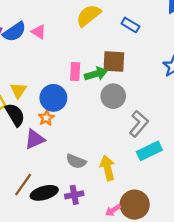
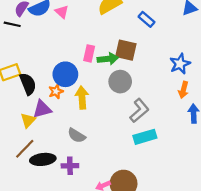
yellow triangle: (18, 90) -> (28, 120), moved
yellow arrow: (107, 168) -> (82, 98), moved

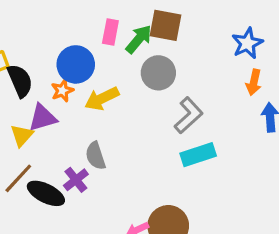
green arrow: (108, 59) -> (139, 39), turned -42
yellow arrow: (82, 98) -> (102, 99), turned -110
gray semicircle: (77, 135) -> (95, 156), turned 42
black ellipse: (43, 159) -> (46, 193), turned 35
purple cross: (70, 166) -> (76, 180), moved, turned -35

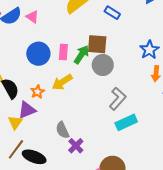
blue circle: (76, 64) -> (38, 54), moved
gray circle: (158, 73) -> (103, 65), moved
yellow arrow: (102, 99) -> (62, 82), moved
purple cross: (76, 180) -> (76, 146), moved

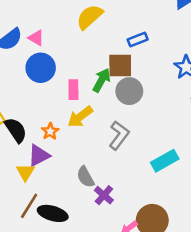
blue rectangle: (112, 13) -> (138, 40), moved, turned -49
pink rectangle: (63, 52) -> (73, 90), moved
blue circle: (38, 54) -> (41, 68), moved
gray L-shape: (118, 99) -> (119, 135), moved

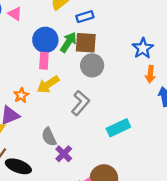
blue rectangle: (138, 40) -> (85, 17), moved
blue circle: (41, 68) -> (45, 40), moved
green arrow: (102, 80) -> (68, 42), moved

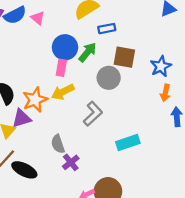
brown square: (86, 43) -> (124, 57), moved
orange star: (21, 95) -> (35, 100), size x1.6

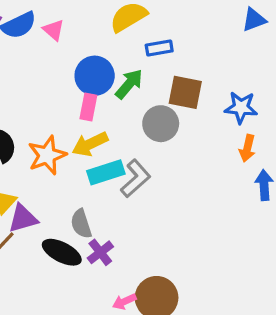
blue star: (161, 66) -> (241, 107), turned 30
purple triangle: (22, 118) -> (23, 218), moved
cyan rectangle: (128, 143) -> (106, 172), moved
black ellipse: (24, 170) -> (62, 252), moved

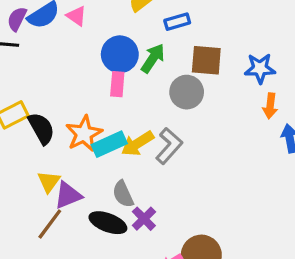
yellow arrow: (90, 144) -> (138, 143), moved
cyan rectangle: (106, 172) -> (109, 144), moved

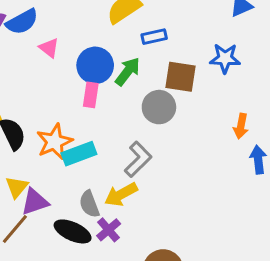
pink triangle: (77, 16) -> (49, 48), moved
blue star: (260, 68) -> (225, 58), moved
yellow arrow: (138, 143) -> (121, 194), moved

